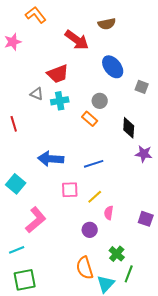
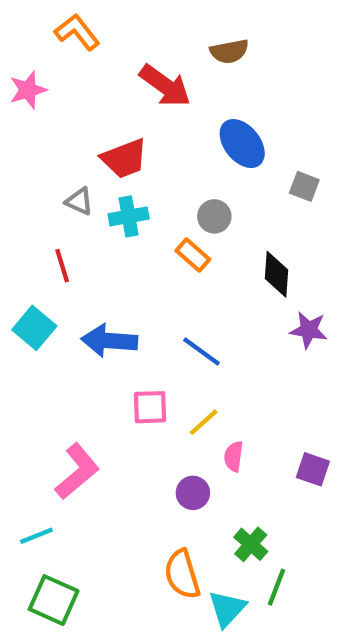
red line: (14, 124) -> (62, 266), moved
blue line: (94, 164) -> (201, 351), turned 54
cyan square: (16, 184) -> (34, 328), moved
green square: (25, 280) -> (54, 600), turned 35

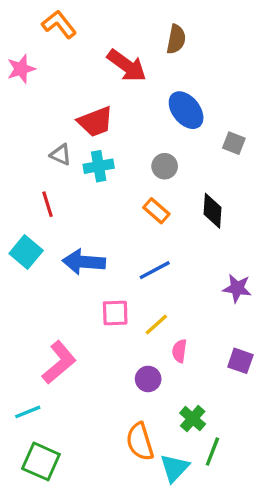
brown semicircle: (229, 51) -> (176, 39), turned -68
orange rectangle: (193, 255) -> (156, 211), moved
purple star: (309, 330) -> (237, 288), moved
blue line: (201, 351) -> (155, 270), turned -64

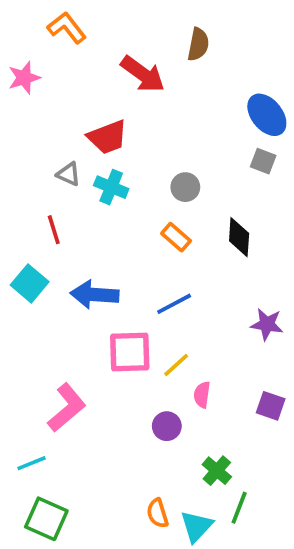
blue ellipse: (186, 110) -> (267, 115), moved
cyan cross: (99, 166) -> (111, 187), turned 32
pink square: (115, 313) -> (130, 352), size x1.4
orange semicircle: (140, 442) -> (158, 513), moved, size x0.7

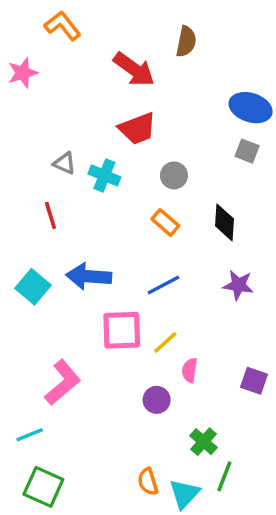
blue ellipse: (267, 115) -> (251, 108), turned -33
red trapezoid: (107, 137) -> (137, 128), moved
cyan square: (30, 283) -> (33, 287), moved
purple star: (267, 324) -> (238, 285), moved

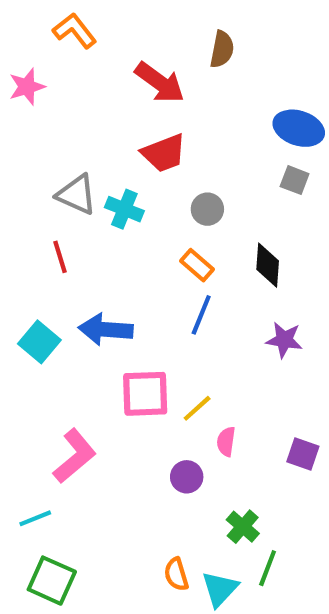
gray triangle: (64, 163) -> (77, 195), size x1.5
blue line: (164, 285) -> (201, 315), moved, turned -40

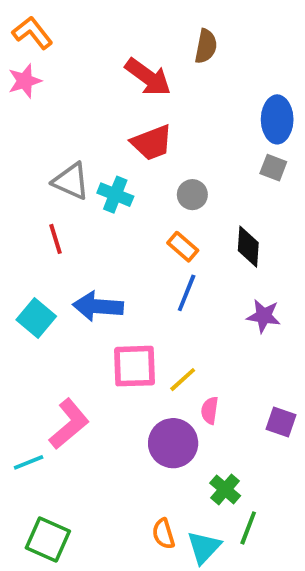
orange L-shape: (75, 31) -> (32, 33), moved
blue ellipse: (299, 128) -> (277, 119), turned 72
purple circle: (187, 477) -> (173, 443), size x1.6
cyan line: (35, 518) -> (29, 462), moved

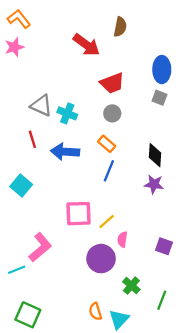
red trapezoid: (152, 143) -> (112, 83), moved
black diamond: (248, 247) -> (155, 155), moved
blue arrow: (98, 306) -> (65, 152), moved
green line: (248, 528) -> (162, 300), moved

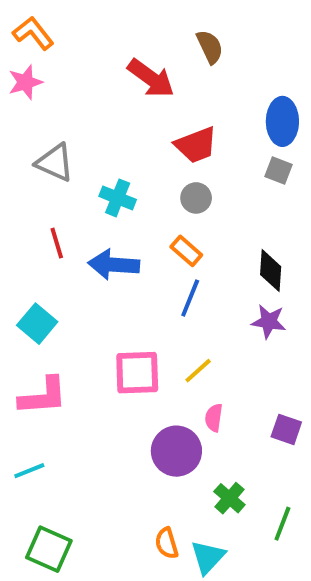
brown semicircle: (120, 27) -> (210, 47), turned -36
gray triangle: (41, 106) -> (55, 163), moved
yellow line: (107, 221) -> (198, 371), moved
pink L-shape: (40, 247) -> (43, 396), moved, turned 36

